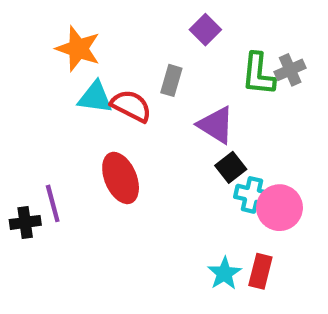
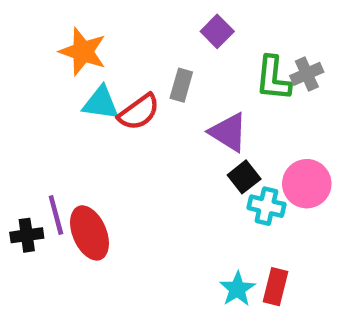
red semicircle: (131, 106) -> (139, 112), turned 117
red ellipse: (121, 178) -> (90, 233), moved
pink circle: (280, 208) -> (307, 184), moved

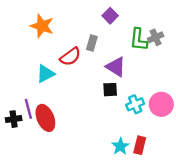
cyan triangle: (101, 103) -> (45, 74), moved, turned -36
black square: (244, 177) -> (110, 90), moved, turned 35
pink circle: (307, 184) -> (161, 104), moved
cyan cross: (266, 206) -> (135, 104), turned -36

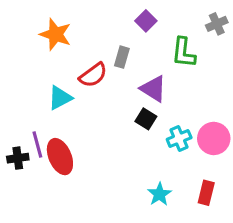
gray cross: (156, 37) -> (217, 24), moved
black square: (110, 90) -> (146, 119), turned 35
red rectangle: (140, 145) -> (206, 193), moved

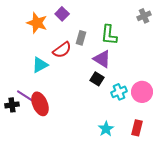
purple square: (146, 21) -> (62, 14), moved
green L-shape: (184, 53) -> (109, 35), moved
purple line: (37, 144) -> (25, 96), turned -42

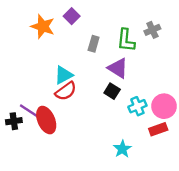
gray cross: (144, 16) -> (152, 30), moved
red semicircle: (62, 50) -> (66, 91), moved
cyan triangle: (40, 65) -> (64, 75), moved
red rectangle: (137, 128) -> (158, 129), moved, turned 56

